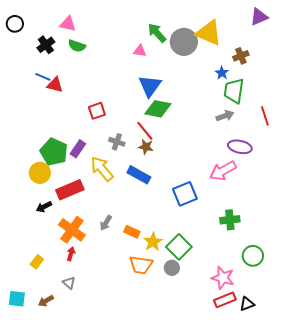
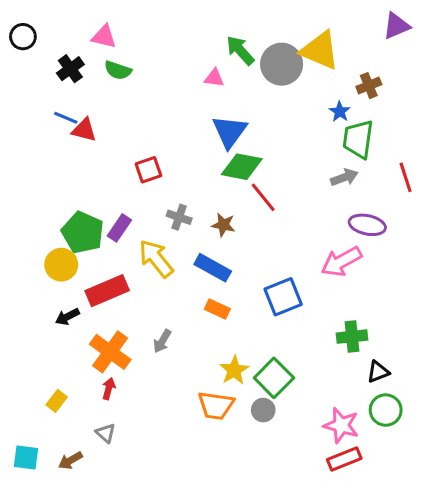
red line: (145, 131) -> (263, 197), moved
orange rectangle: (132, 232) -> (217, 309), moved
green circle: (253, 256) -> (386, 410), moved
black triangle: (247, 304) -> (378, 372), moved

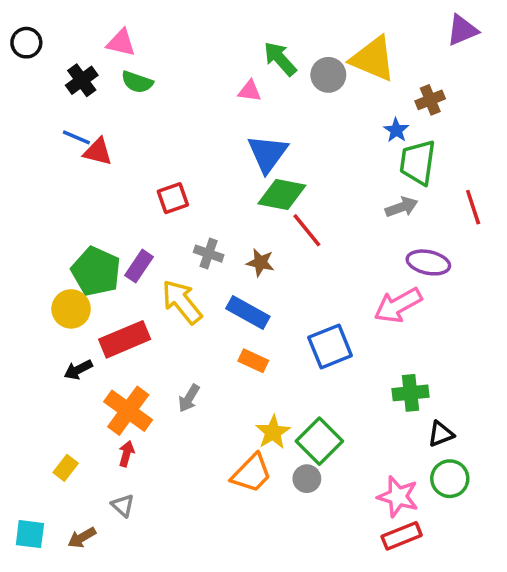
gray circle: (282, 64) -> (328, 75), size x0.7
orange trapezoid: (216, 405) -> (251, 473), turned -54

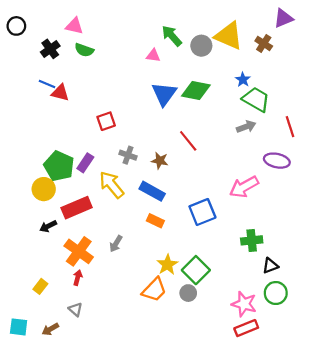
brown cross: (430, 100) -> (264, 43), moved, turned -35
green trapezoid: (418, 162) -> (256, 99), turned 112
green diamond: (282, 195) -> (196, 91), moved
purple ellipse: (428, 262) -> (277, 161), moved

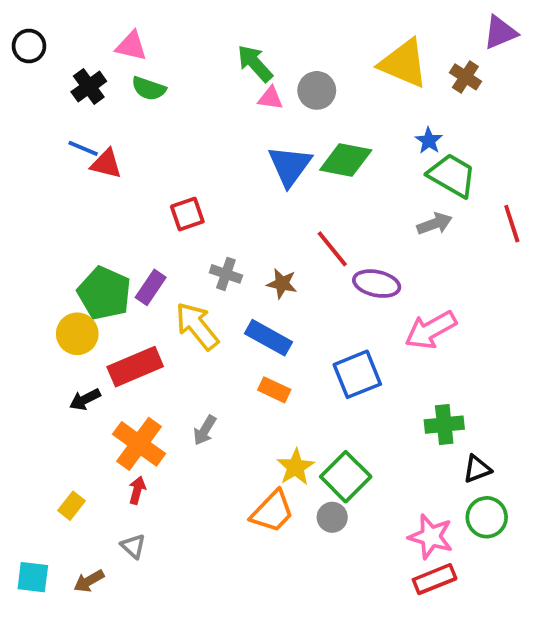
green arrow: (172, 36) -> (255, 63), moved
gray circle: (201, 46) -> (317, 90), moved
purple ellipse: (277, 161) -> (377, 284), moved

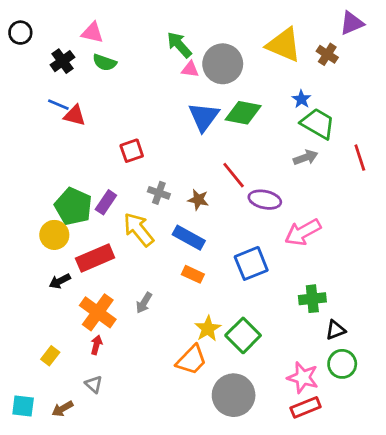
gray circle: (317, 90) -> (223, 64), size x1.5
gray circle: (332, 517) -> (234, 395), moved, size x2.0

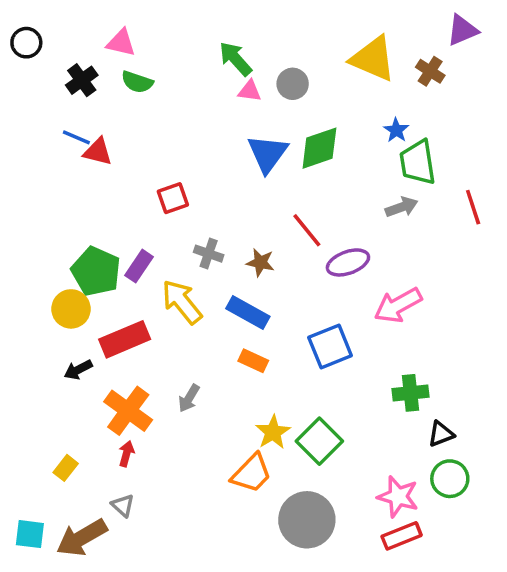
gray circle: (223, 64) -> (293, 84), size x0.6
green diamond: (243, 113) -> (319, 148), turned -30
green trapezoid: (318, 124) -> (418, 162), turned -129
purple ellipse: (265, 200) -> (348, 262), turned -32
brown arrow: (62, 409) -> (82, 538), size x1.8

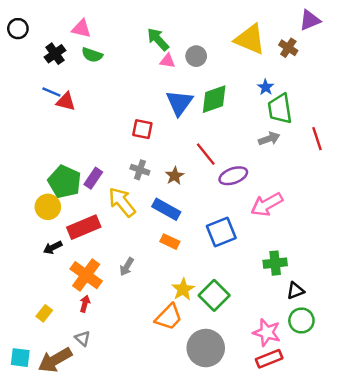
red square: (173, 198) -> (142, 129), moved, turned 30
brown star: (260, 262) -> (175, 176), turned 30

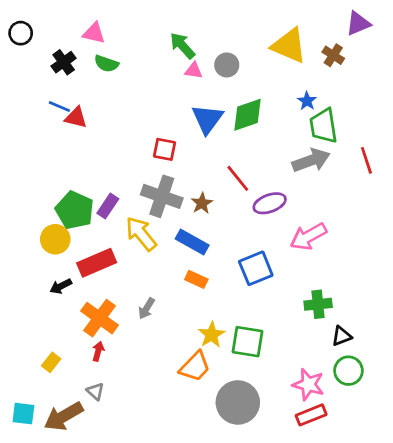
gray arrow: (269, 139) -> (311, 160), size x1.5
gray cross: (140, 170) -> (162, 196), size x1.8
green square: (214, 295) -> (247, 342), turned -36

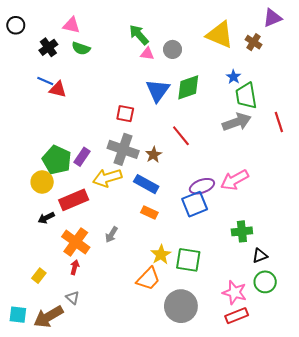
purple ellipse: (270, 203) -> (202, 186), moved
yellow arrow: (141, 234) -> (107, 178), turned -68

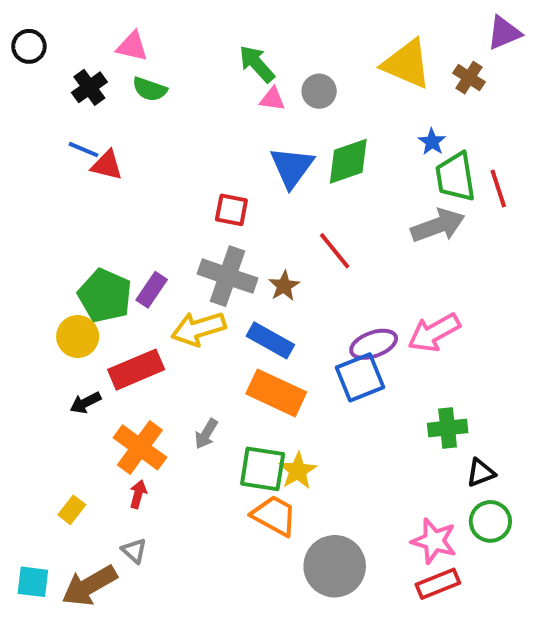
red line: (279, 122) -> (498, 189), moved
orange rectangle: (149, 213) -> (276, 393), size x1.8
green square: (188, 260) -> (263, 469), moved
orange trapezoid: (148, 279) -> (274, 516), turned -105

